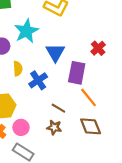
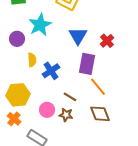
blue triangle: (55, 52) -> (78, 36), moved
pink circle: (21, 127) -> (47, 110), moved

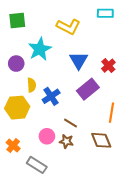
purple rectangle: (87, 64) -> (88, 89), turned 40
orange line: (98, 87) -> (111, 113), moved, turned 48
yellow hexagon: (18, 95) -> (17, 108), moved

